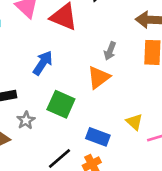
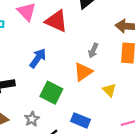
gray star: (26, 120) -> (32, 119), moved
yellow triangle: (134, 122) -> (109, 90), moved

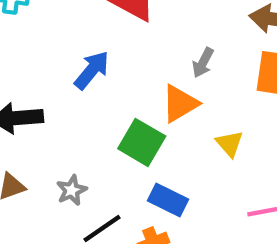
green square: (51, 93) -> (142, 142), moved

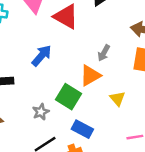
gray star: (72, 190) -> (41, 112), moved

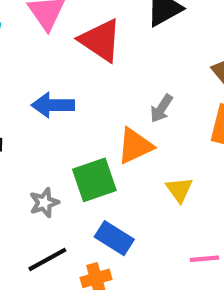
blue arrow: (42, 56) -> (53, 105), turned -135
green square: (68, 97) -> (94, 180), turned 35

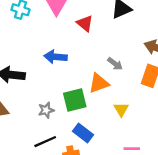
red triangle: (101, 40) -> (85, 23), size x0.7
gray arrow: (161, 108) -> (115, 64), turned -91

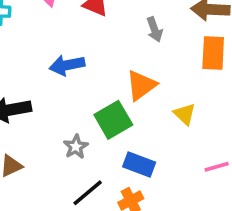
gray arrow: (115, 64) -> (155, 29), moved, turned 49

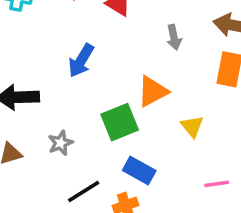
blue arrow: (67, 65) -> (81, 61), turned -56
gray star: (76, 147) -> (61, 143), moved

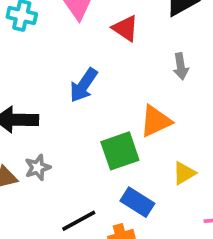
yellow triangle: (192, 126) -> (184, 173), moved, turned 35
gray star: (61, 143) -> (38, 167), moved

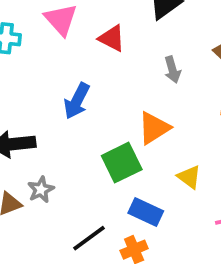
yellow triangle: (184, 173) -> (189, 177), turned -45

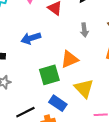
blue arrow: (77, 101) -> (31, 38), turned 36
yellow triangle: (189, 177) -> (84, 88), size x1.5

